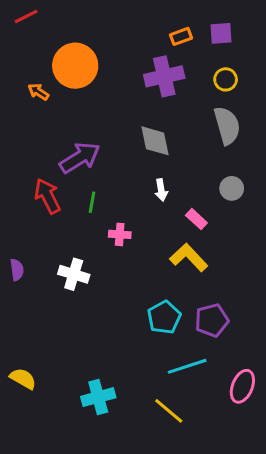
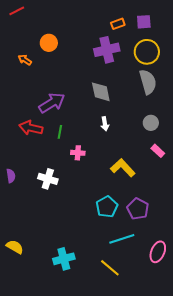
orange circle: (75, 66) -> (49, 43), size x0.6
yellow circle: (226, 79) -> (147, 52), size x1.6
red arrow: (48, 196) -> (31, 128), turned -50
pink rectangle: (196, 219) -> (158, 151), moved
purple pentagon: (212, 320) -> (138, 209), turned -30

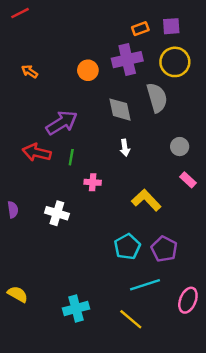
orange circle: (49, 43) -> (88, 70), moved
gray semicircle: (148, 82) -> (157, 98), moved

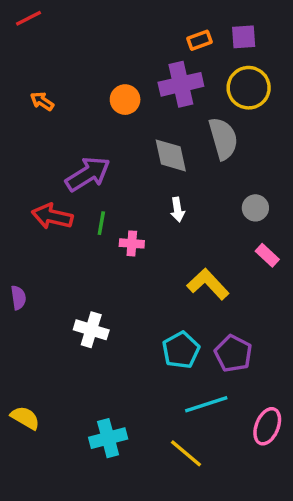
pink cross: (93, 182) -> (132, 243), moved
white cross: (57, 213) -> (91, 330), moved

